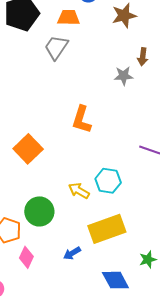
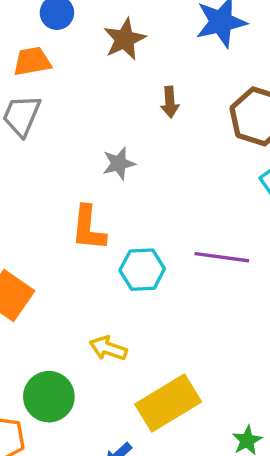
gray star: (124, 76) -> (119, 163), moved
cyan hexagon: (108, 181) -> (142, 270), moved

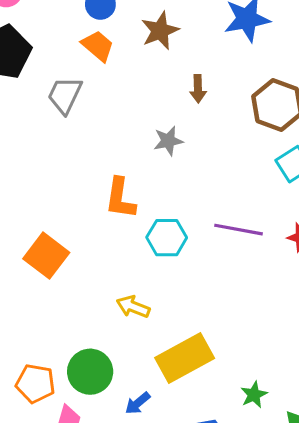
orange trapezoid: (32, 61) -> (98, 46), moved, turned 48
gray star: (119, 163) -> (168, 141), moved
green circle: (49, 397) -> (90, 372), moved

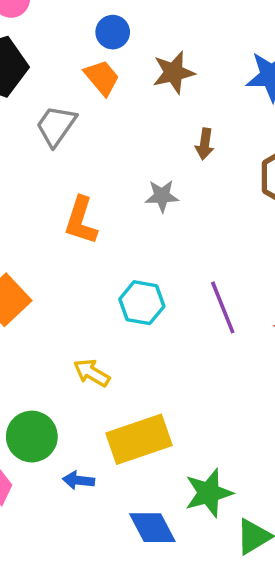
orange L-shape: (120, 198) -> (81, 221), moved
purple line: (238, 230) -> (223, 307), turned 48
green star: (254, 395) -> (209, 493), size x1.6
blue arrow: (138, 403) -> (78, 480), turned 36

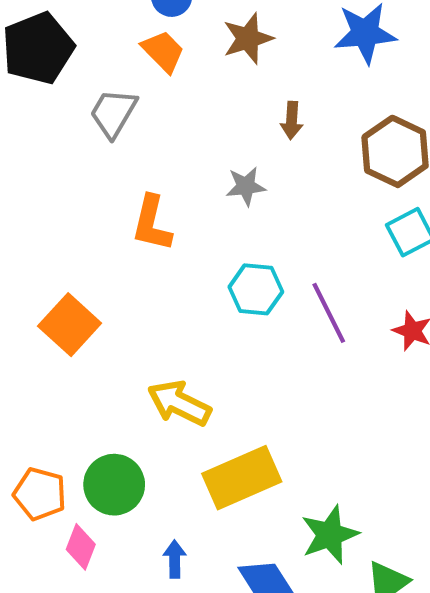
cyan hexagon: (142, 303) -> (256, 289), moved
yellow arrow: (92, 373) -> (179, 403), size x1.4
blue arrow: (78, 480) -> (175, 559), moved, turned 88

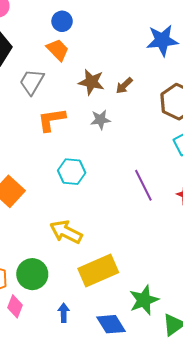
brown star: (248, 38) -> (91, 82), moved, turned 30
brown arrow: (292, 120) -> (124, 86), turned 42
orange L-shape: (152, 223) -> (52, 120), moved, turned 68
cyan hexagon: (256, 289) -> (72, 172), moved

